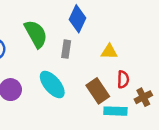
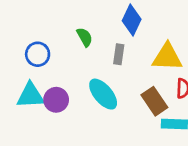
green semicircle: (36, 34) -> (85, 37), size x0.6
yellow triangle: (109, 52) -> (167, 57), size x1.6

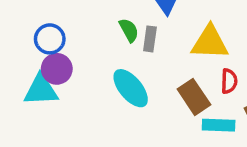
green semicircle: (85, 37) -> (129, 30), moved
purple circle: (56, 100) -> (57, 69), moved

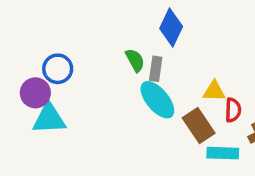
yellow triangle: (210, 42) -> (214, 91), moved, size x0.6
purple circle: (57, 69) -> (35, 93), moved
cyan ellipse: (131, 88) -> (157, 100), moved

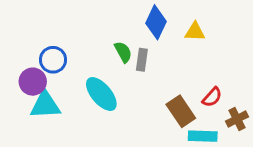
yellow triangle: (214, 91) -> (195, 32), moved
cyan ellipse: (157, 100) -> (101, 94), moved
red semicircle: (233, 110) -> (212, 97), turned 40

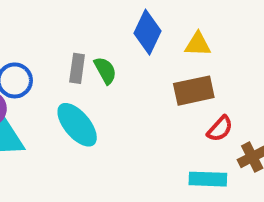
gray rectangle: (142, 60) -> (77, 68), moved
brown rectangle: (181, 111) -> (194, 91), moved, turned -68

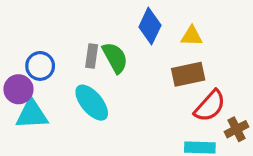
green semicircle: (105, 70) -> (115, 58), size x1.4
red semicircle: (220, 129) -> (210, 106), size x1.5

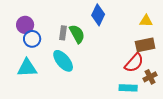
yellow triangle: (192, 36) -> (146, 21), moved
brown rectangle: (188, 74) -> (145, 45), moved
purple circle: (18, 89) -> (25, 25), moved

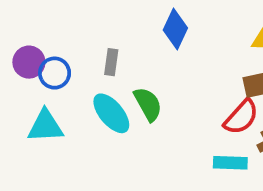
purple circle: (25, 25) -> (29, 62), moved
green semicircle: (77, 34) -> (148, 104), moved

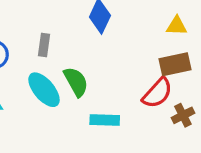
cyan rectangle: (230, 163) -> (105, 120), moved

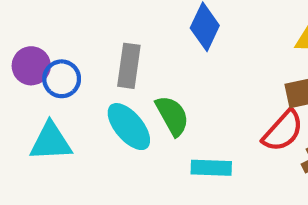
gray rectangle: (44, 45) -> (129, 66), size x1.4

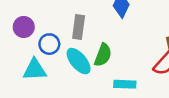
blue circle: (62, 79) -> (49, 44), moved
green semicircle: (172, 116) -> (103, 55), turned 50

